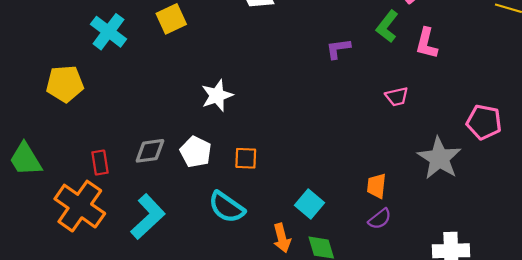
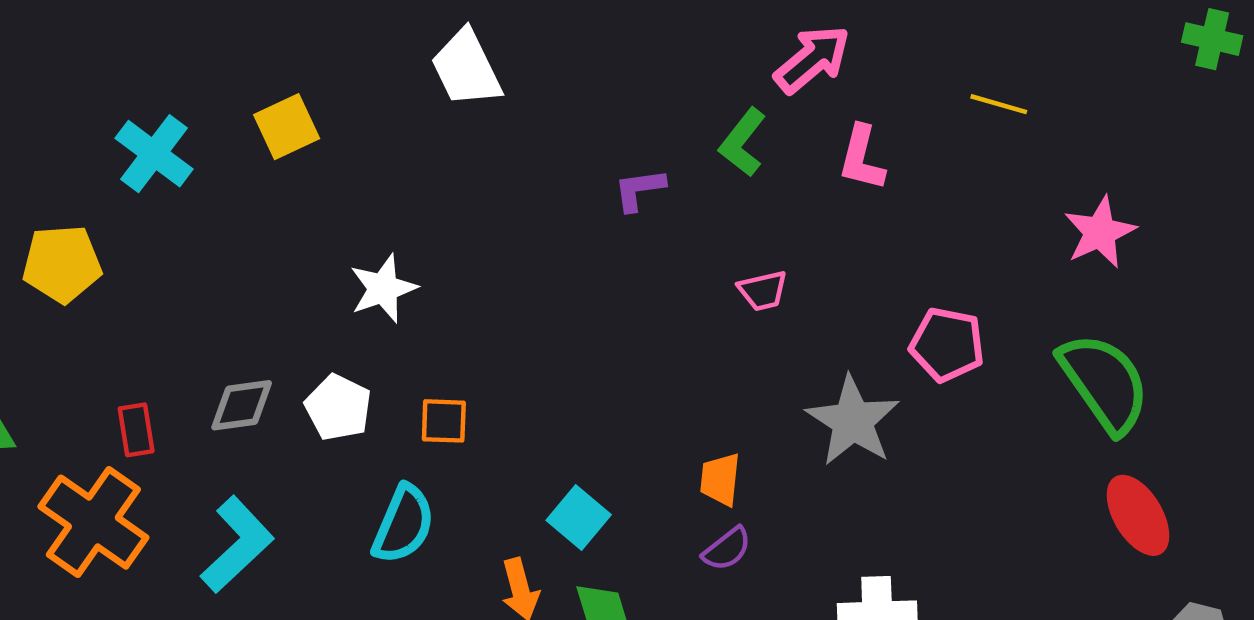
pink L-shape: (427, 43) -> (862, 158), moved
cyan semicircle: (227, 207) -> (403, 524), turned -102

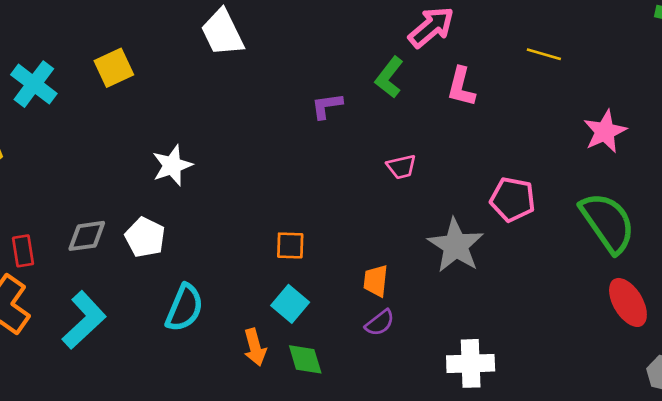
orange square: (444, 421) -> (290, 245), moved

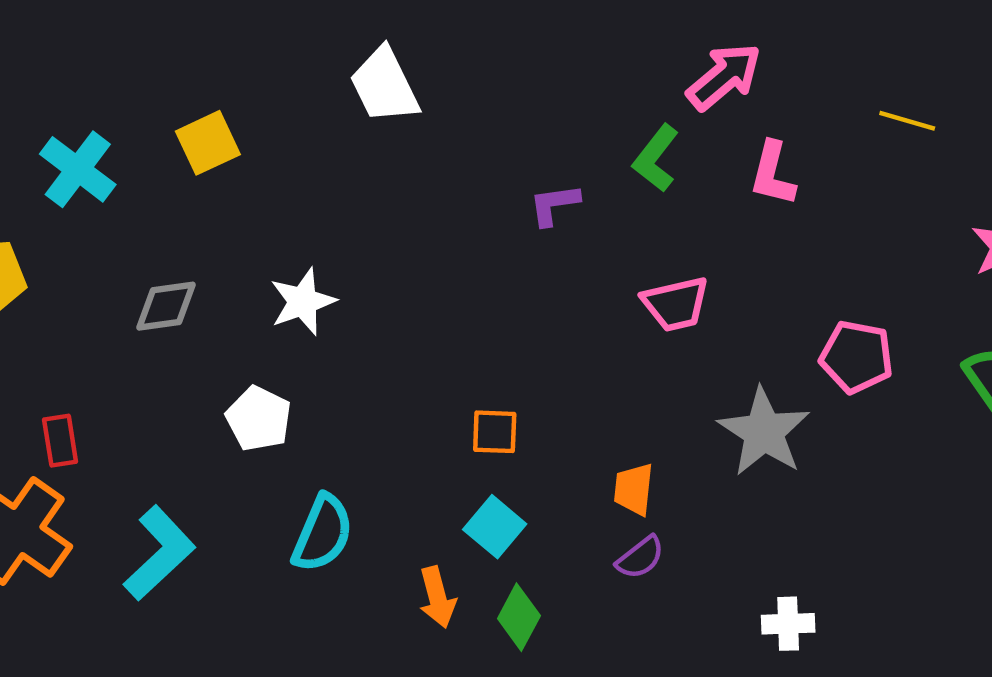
pink trapezoid: (401, 167) -> (676, 304), size x1.4
gray diamond: (87, 236) -> (166, 306), moved
green diamond: (305, 359) -> (519, 617), turned 45
white cross: (471, 363) -> (788, 624), size x0.7

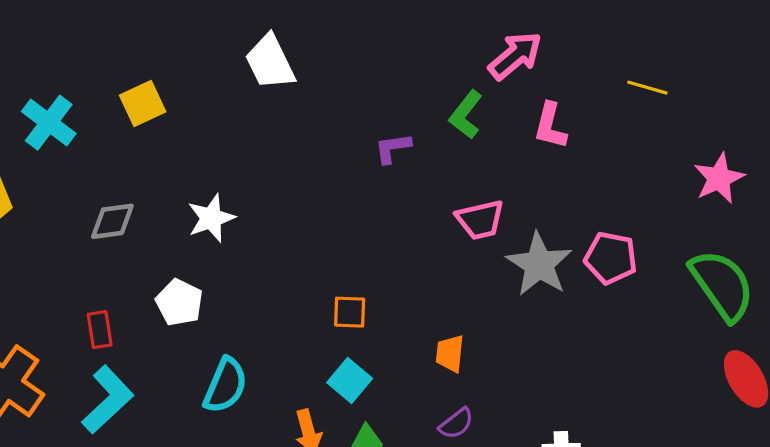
gray star: (764, 432) -> (539, 264), moved
red rectangle: (60, 441) -> (100, 330), moved
purple semicircle: (640, 558) -> (456, 423), moved

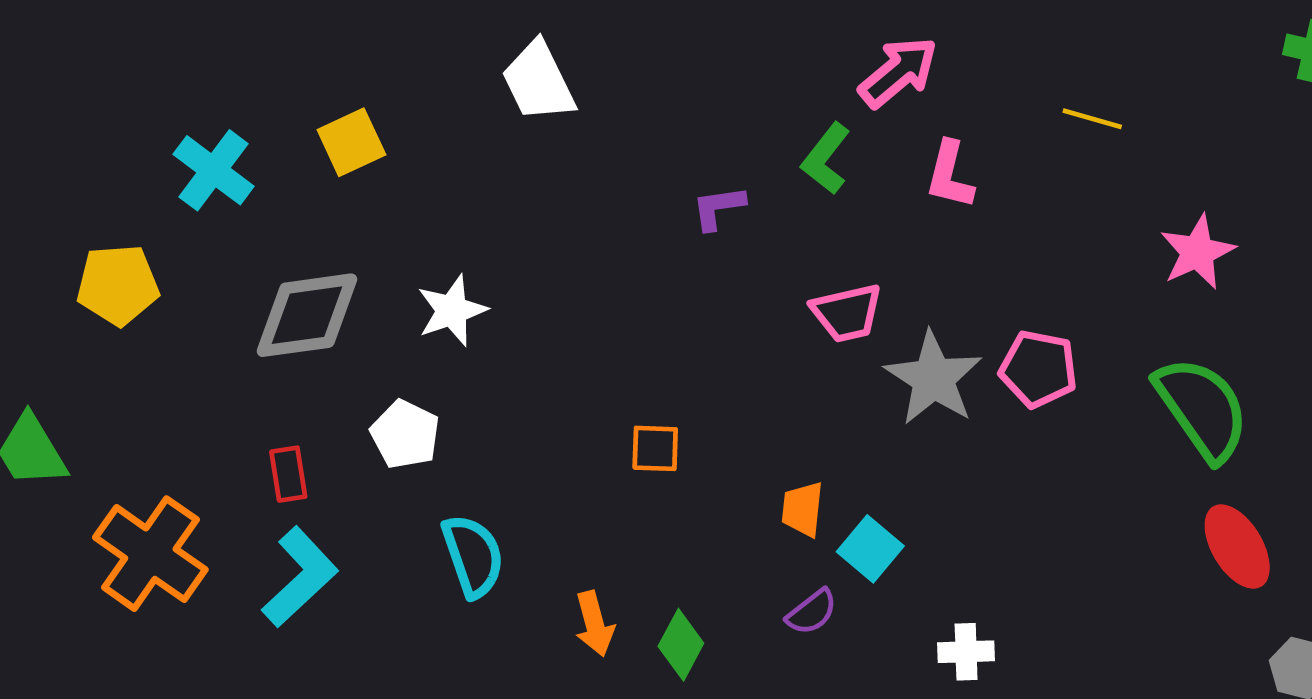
gray diamond: (112, 221) -> (307, 315), size x1.6
cyan square: (350, 381) -> (870, 549), moved
cyan semicircle: (225, 385) -> (473, 556), turned -42

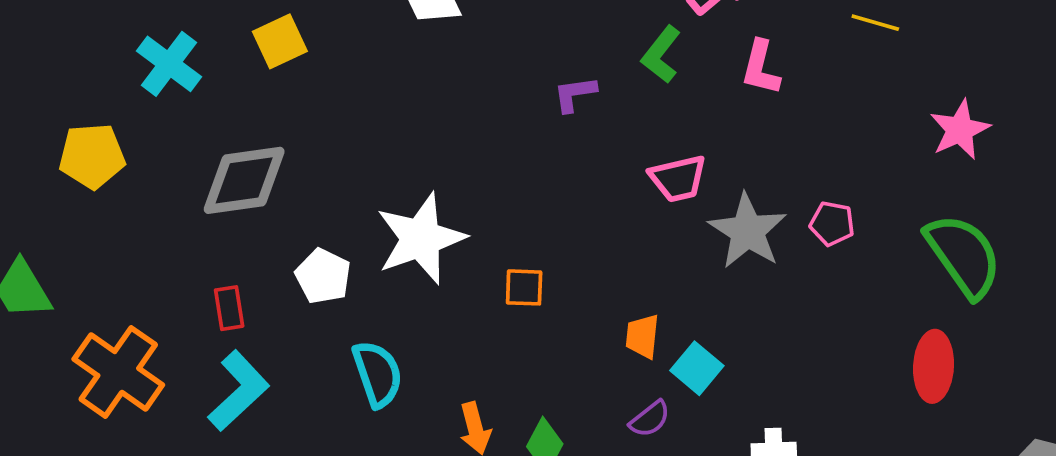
white star: (452, 310) -> (421, 239), moved, size x1.6
pink pentagon: (1039, 369) -> (832, 224), size x0.7
red ellipse: (1237, 547) -> (934, 366), moved, turned 34

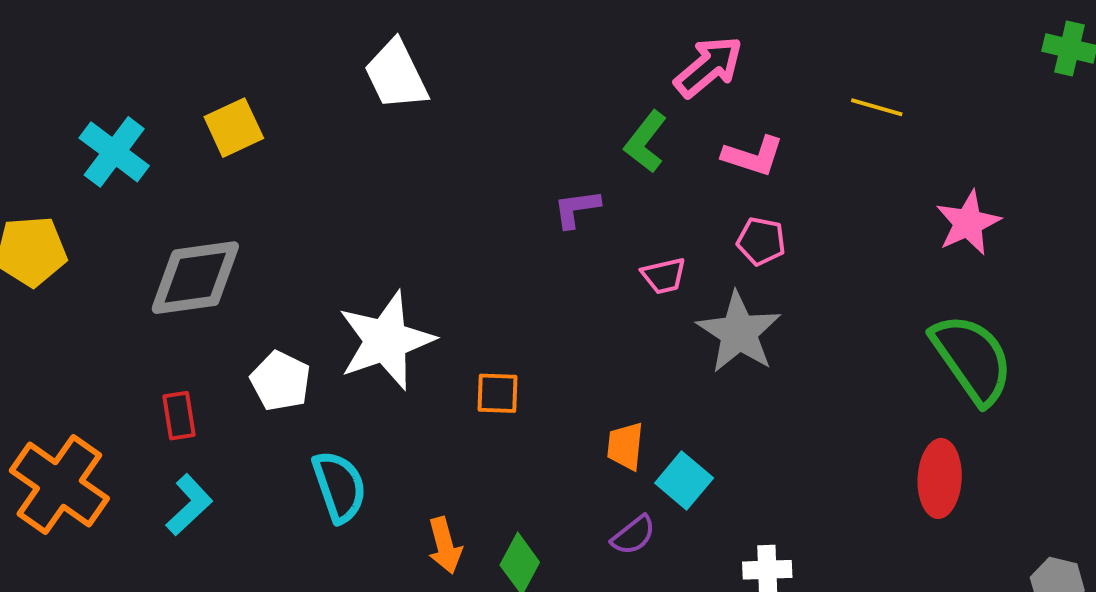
pink L-shape: (761, 68) -> (753, 156), turned -86
purple L-shape: (575, 94) -> (577, 209), moved
pink trapezoid: (678, 178) -> (664, 276), size x0.7
pink pentagon: (832, 224) -> (761, 241), moved
cyan L-shape: (239, 391) -> (189, 505), size x0.7

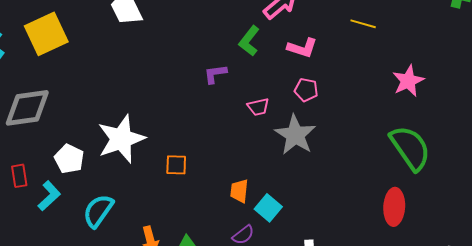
yellow square: (234, 128) -> (46, 34), size x1.5
cyan semicircle: (339, 487) -> (98, 211), turned -126
cyan L-shape: (189, 505) -> (49, 196), moved

